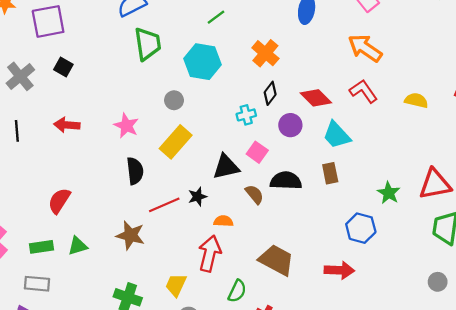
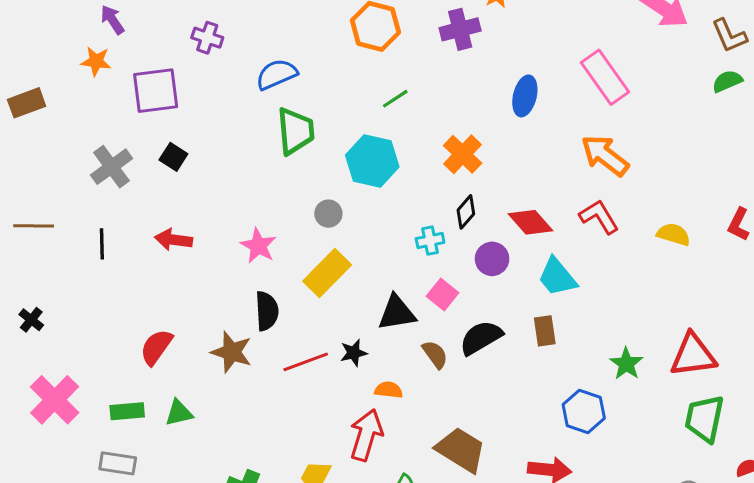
black semicircle: (286, 181) -> (481, 338), turned -36
brown star: (130, 235) -> (232, 352), moved

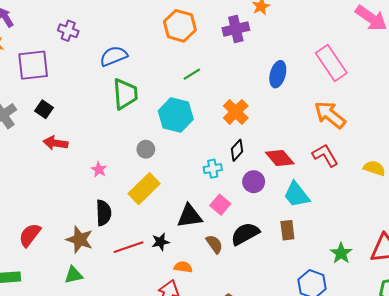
red arrow: (174, 240) -> (56, 143), moved
pink star: (258, 246) -> (99, 169), size x0.7
green triangle: (179, 413) -> (74, 275), moved

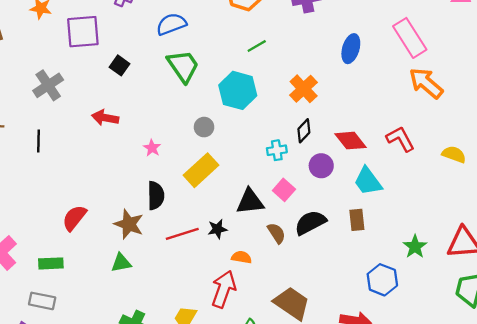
green trapezoid: (125, 94) -> (183, 66), turned -32
black square: (44, 109) -> (120, 65), moved
orange arrow: (330, 115) -> (426, 83), moved

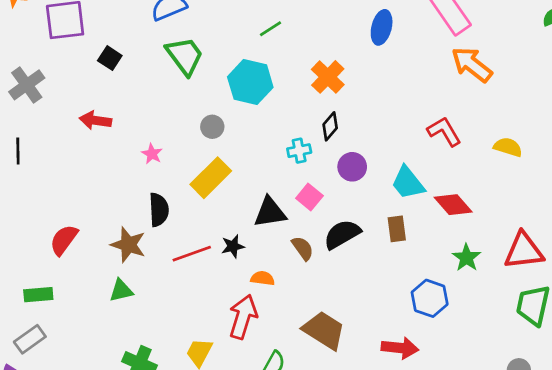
red diamond: (350, 141) -> (453, 205), moved
gray rectangle: (42, 301) -> (30, 339), turned -45

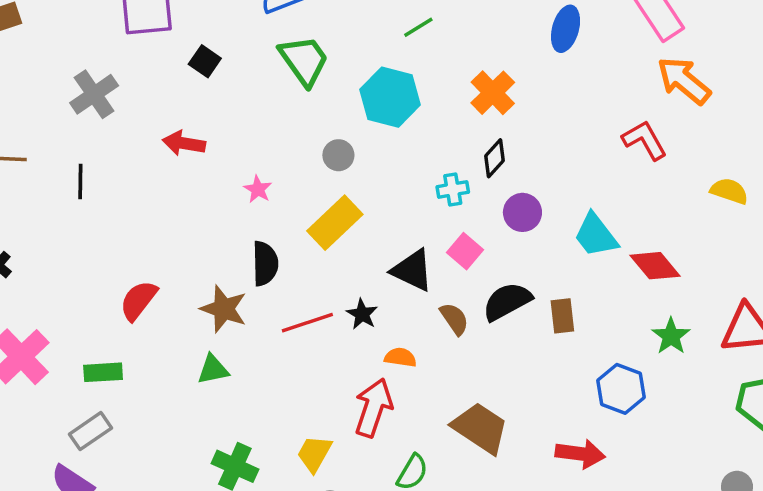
red L-shape: (444, 131) -> (645, 140), moved
black triangle: (270, 212) -> (412, 270), turned 33
brown rectangle: (397, 229) -> (562, 316), moved
black star: (233, 246) -> (362, 314), turned -30

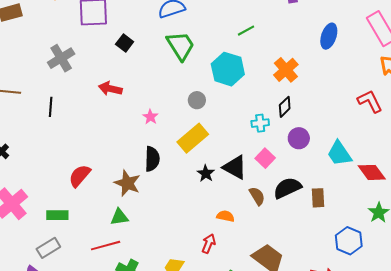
black star: (362, 314) -> (206, 173), moved
red line: (307, 323) -> (106, 246), moved
red arrow: (373, 408) -> (209, 244), size x0.6

